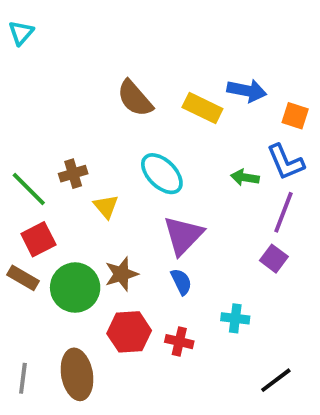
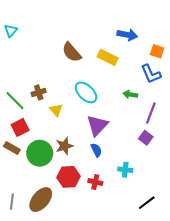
cyan triangle: (21, 33) -> (11, 31), moved
blue arrow: (247, 91) -> (127, 35), moved
orange square: (295, 116) -> (157, 51), moved
blue L-shape: (285, 162) -> (151, 74), moved
brown ellipse: (77, 374) -> (41, 200), turned 50

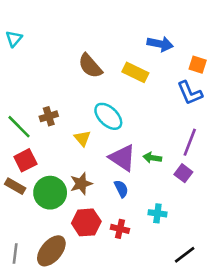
green arrow: (130, 95) -> (152, 158), moved
yellow triangle: (56, 110) -> (82, 138), moved
purple triangle: (97, 125) -> (123, 158), turned -40

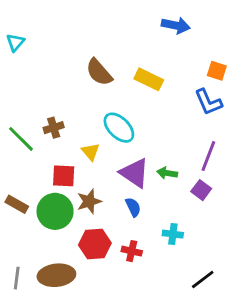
blue arrow: (160, 44) -> (176, 25), moved
red square: (25, 160) -> (64, 176), moved, turned 30
brown ellipse: (51, 251) -> (56, 275), turned 44

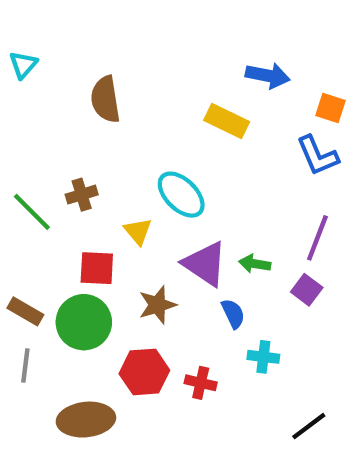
blue arrow: (176, 25) -> (268, 76), moved
brown semicircle: (99, 72) -> (105, 99), moved, turned 32
brown star: (89, 201) -> (157, 305), moved
blue semicircle: (133, 207) -> (233, 314), moved
gray line: (17, 278) -> (25, 365), moved

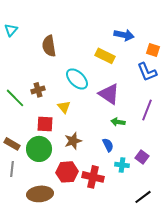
cyan ellipse: (181, 195) -> (77, 79), moved
purple triangle: (205, 264) -> (109, 94), moved
purple square: (307, 290) -> (142, 157), moved
red cross: (201, 383) -> (93, 177), size x1.5

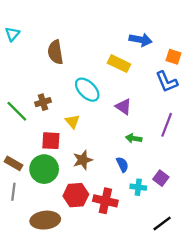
purple triangle: (109, 94) -> (123, 107), size x0.7

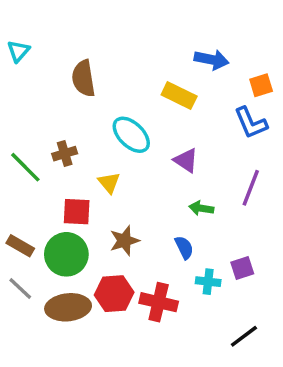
orange square: (173, 57) -> (261, 85), turned -35
purple square: (161, 178) -> (242, 268), turned 35
gray line: (13, 192) -> (20, 288), turned -54
brown ellipse: (45, 220) -> (68, 307), moved

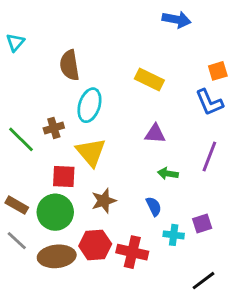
blue arrow: (212, 60) -> (176, 20), moved
cyan ellipse: (131, 135) -> (89, 105), moved, turned 64
purple triangle: (186, 160) -> (155, 134), turned -30
yellow triangle: (109, 183) -> (91, 152), size x1.6

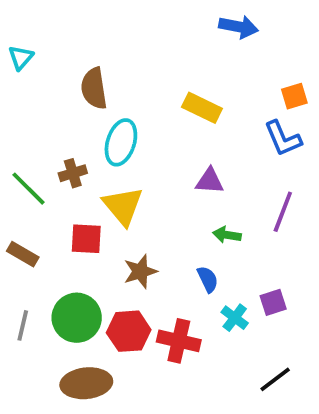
brown rectangle: (17, 205) -> (23, 254), moved
green circle: (55, 212) -> (77, 318), moved
cyan cross: (174, 235) -> (235, 318), turned 30
gray line: (17, 241) -> (23, 325), turned 60
brown ellipse: (57, 256) -> (86, 383), moved

